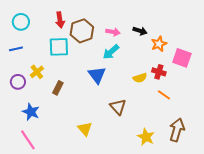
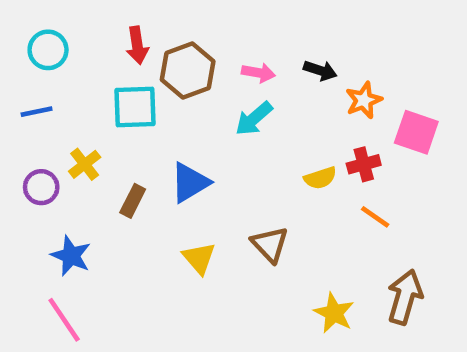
red cross: (159, 72) -> (364, 164), turned -32
blue triangle: (97, 75) -> (190, 183), moved, turned 36
yellow triangle: (85, 129) -> (199, 258), moved

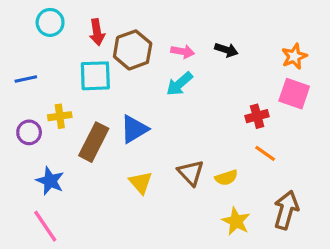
cyan circle: (48, 50) -> (50, 22), moved
orange star: (364, 100) -> (294, 56), moved
yellow cross: (85, 164) -> (60, 116), turned 30
yellow semicircle: (320, 178) -> (226, 178), moved
brown rectangle: (133, 201) -> (94, 142), size x1.6

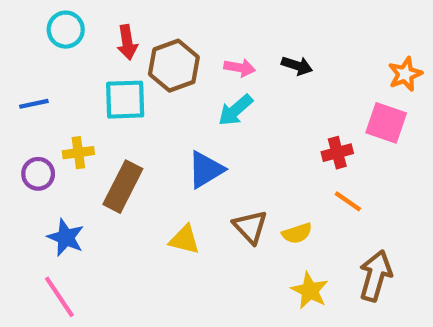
orange star: (294, 56) -> (405, 74), moved
blue triangle: (134, 129) -> (206, 170), moved
yellow triangle: (141, 182) -> (185, 240), turned -35

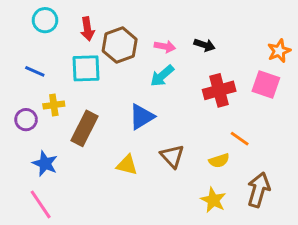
blue line: (34, 104) -> (35, 71), moved, turned 36
red cross: (337, 153) -> (219, 90), moved, size x1.5
yellow semicircle: (297, 233) -> (219, 161), moved

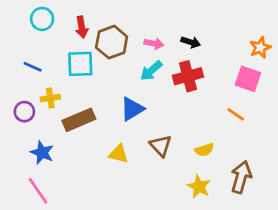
red cross: (219, 90) -> (188, 76), moved
brown rectangle: (85, 128) -> (79, 120), turned 40
orange line: (240, 139) -> (236, 114), moved

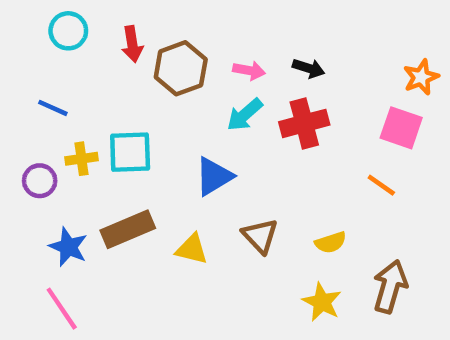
cyan square: (80, 64) -> (130, 152), moved
brown rectangle: (79, 120) -> (128, 229), moved

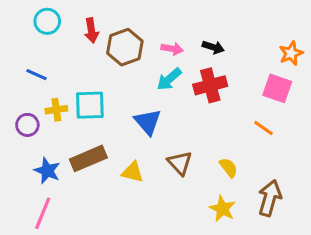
blue triangle: (214, 176) -> (148, 122), turned -40
yellow semicircle: (331, 242) -> (229, 168), turned -110
pink line: (62, 309) -> (43, 213), turned 56

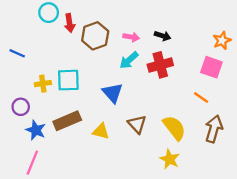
cyan circle: (47, 21) -> (49, 13), moved
blue line: (37, 75) -> (17, 53), moved
purple circle: (27, 125) -> (21, 107), moved
yellow semicircle: (229, 168) -> (174, 128), size x1.6
brown arrow: (270, 198) -> (214, 129), moved

